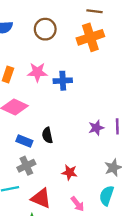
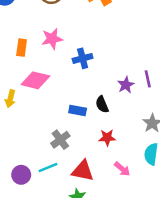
blue cross: (63, 81) -> (83, 58), moved
black semicircle: (47, 135) -> (102, 104), moved
blue rectangle: (24, 141) -> (78, 111), moved

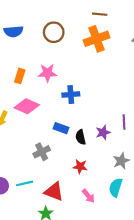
purple star: (126, 85) -> (103, 132), moved
blue rectangle: (78, 111) -> (61, 128), moved
gray cross: (60, 140) -> (42, 152), moved

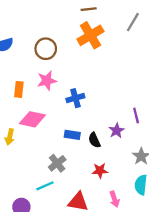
brown circle: (54, 32) -> (46, 49), moved
cyan line: (25, 183) -> (45, 186), moved
pink arrow: (88, 196) -> (114, 199), turned 32

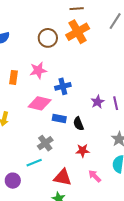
brown circle: (46, 49) -> (48, 38), moved
pink diamond: (32, 119) -> (40, 103), moved
purple star: (117, 131) -> (98, 102), moved
pink arrow: (114, 199) -> (95, 176), turned 152

